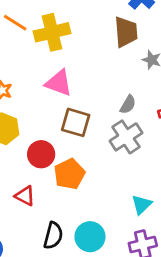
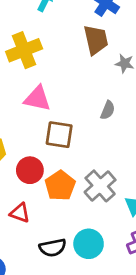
gray cross: (126, 137) -> (100, 186), moved
black semicircle: (53, 236) -> (53, 248), turned 72

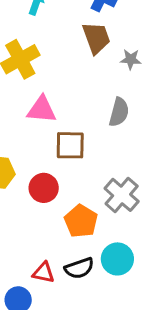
gray semicircle: (108, 110) -> (119, 112), size x1.4
orange pentagon: (60, 186) -> (81, 221), moved
red triangle: (20, 213) -> (43, 273), moved

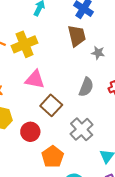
brown square: (70, 145) -> (51, 105), turned 35
gray cross: (122, 195) -> (82, 129), moved

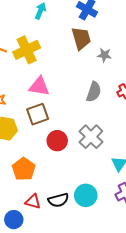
brown square: (51, 105) -> (38, 114), moved, turned 30
red circle: (30, 132) -> (57, 141), moved
orange pentagon: (53, 157) -> (24, 169), moved

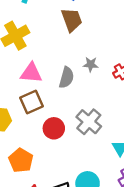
gray star: (104, 55) -> (91, 64), moved
gray semicircle: (94, 92) -> (66, 77), moved

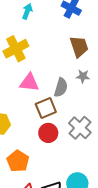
brown trapezoid: (72, 20) -> (79, 47), moved
brown square: (31, 102) -> (46, 108), moved

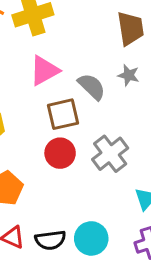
pink triangle: (29, 83) -> (44, 71), turned -45
gray semicircle: (61, 87) -> (92, 87), turned -72

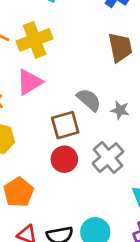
pink triangle: (44, 71) -> (29, 82), moved
gray star: (129, 75) -> (120, 110), moved

